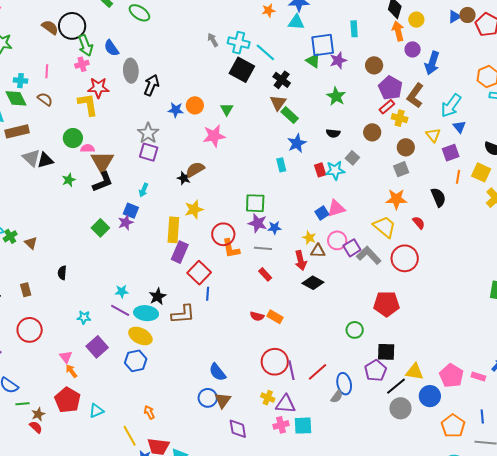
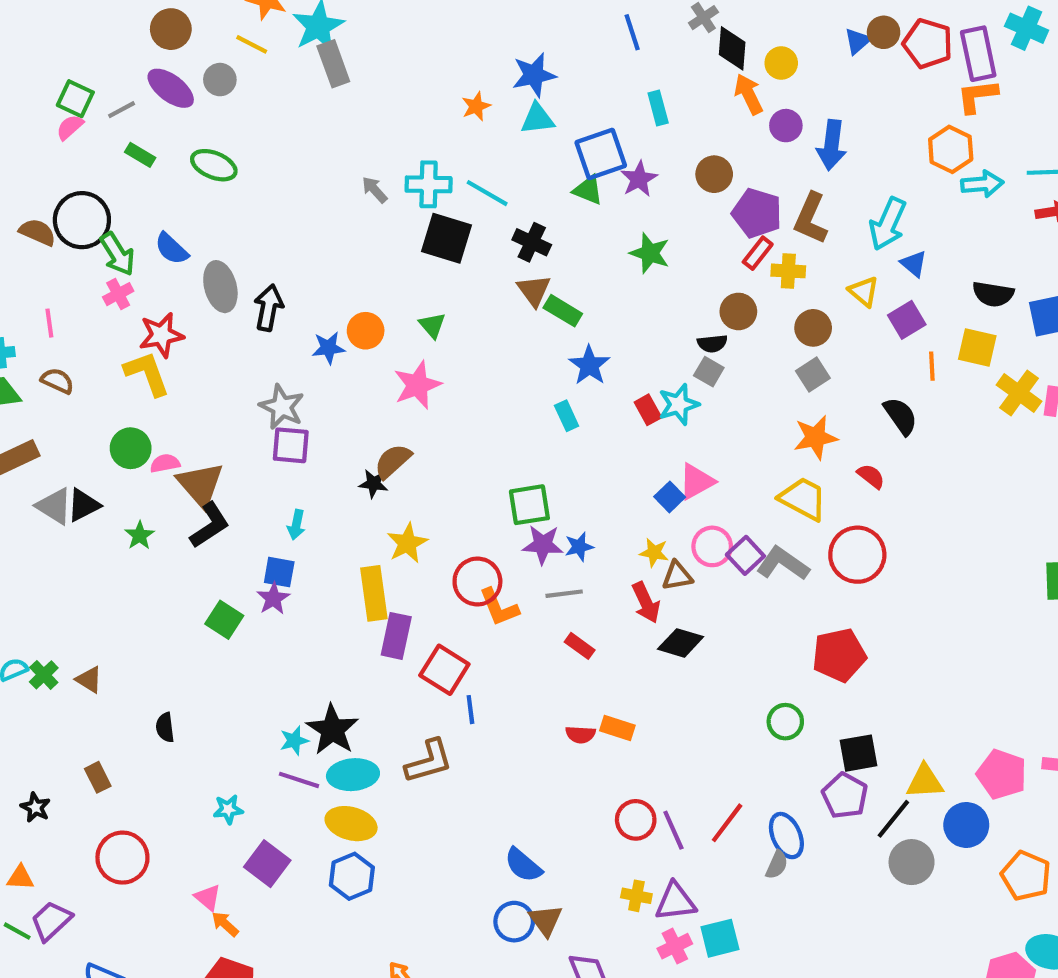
black semicircle: (333, 133) -> (712, 344), moved
black star: (158, 296) -> (332, 730), moved, size x1.4
red circle: (275, 362) -> (636, 820), size x0.7

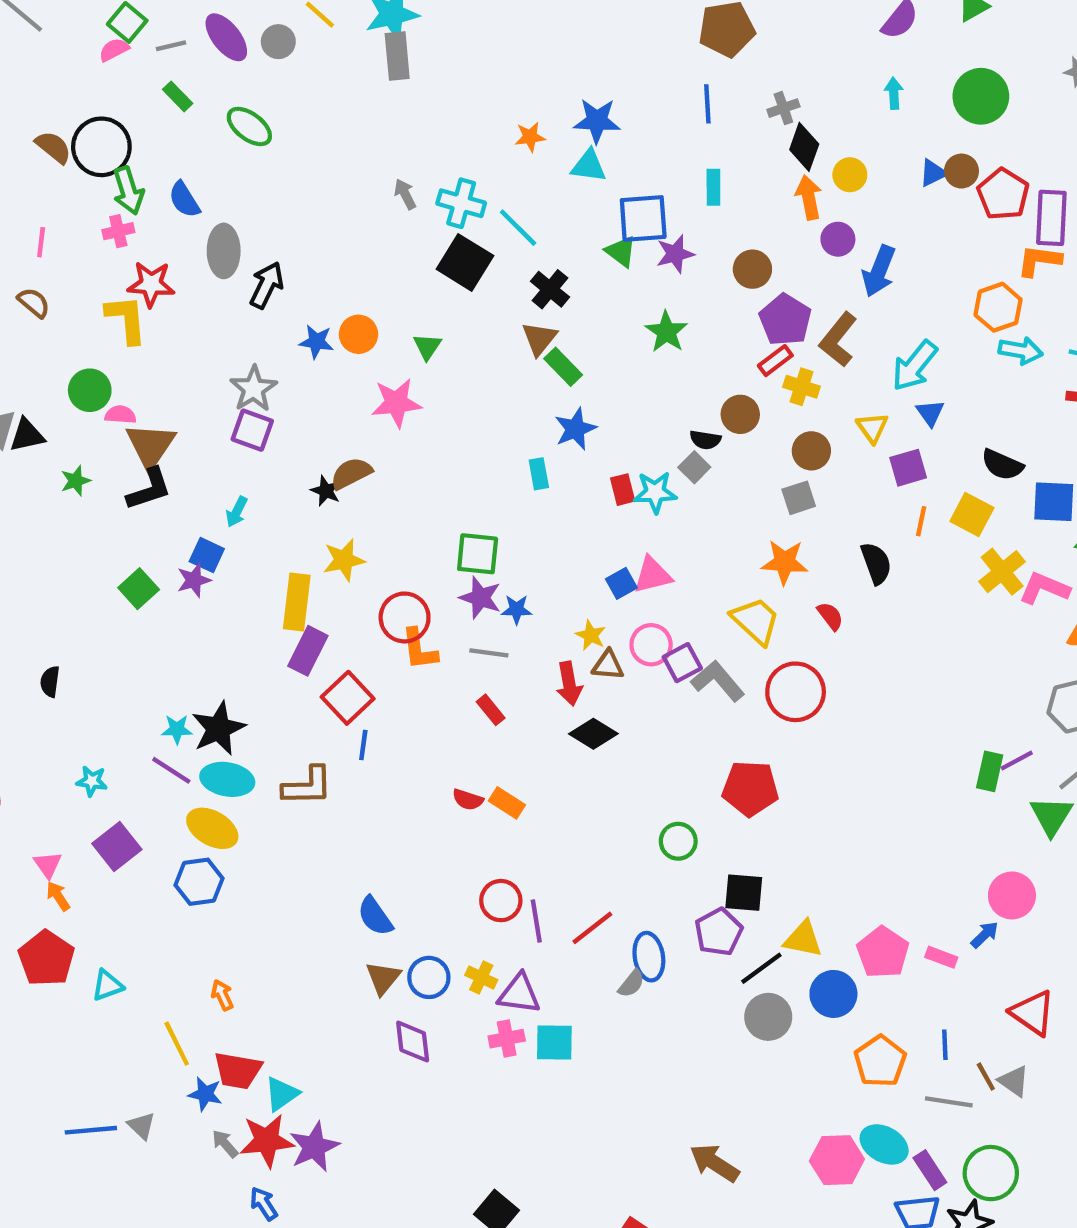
blue circle: (514, 922) -> (429, 977), moved

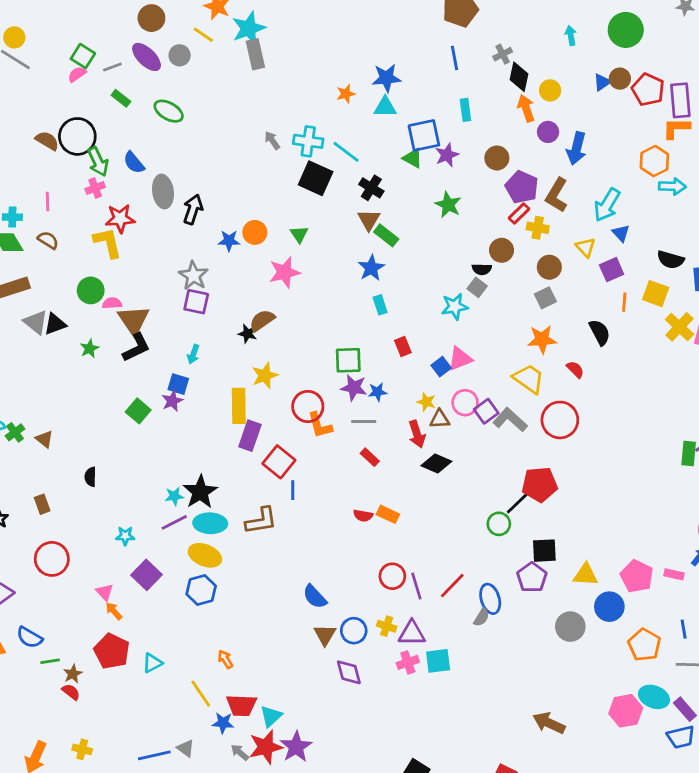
blue star: (575, 429) -> (371, 268), moved
red rectangle: (623, 490) -> (403, 346), moved
purple line: (171, 770) -> (174, 522), turned -52
black line: (761, 968) -> (518, 502), moved

